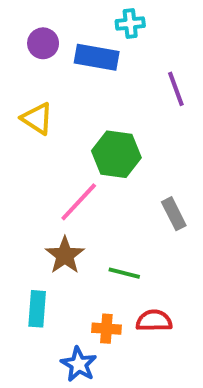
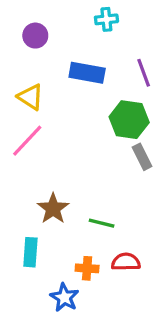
blue rectangle: (97, 57) -> (87, 73), moved
green hexagon: (116, 154) -> (129, 120), moved
pink line: (79, 202) -> (27, 141), moved
gray rectangle: (174, 214) -> (142, 157), moved

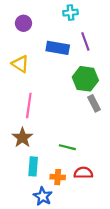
purple line: (144, 73) -> (85, 41), moved
pink line: (27, 141) -> (29, 106), moved, turned -35
brown star: (53, 209) -> (22, 138), moved
cyan rectangle: (30, 252) -> (33, 166), moved

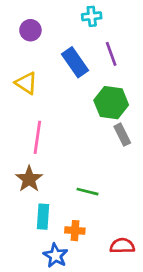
blue rectangle: (58, 48) -> (75, 62), turned 45
red semicircle: (83, 173) -> (122, 246), moved

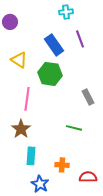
purple circle: (30, 30) -> (10, 22), moved
green hexagon: (111, 103) -> (50, 74), moved
green line: (87, 192) -> (74, 128), moved
orange cross: (75, 231) -> (62, 165), moved

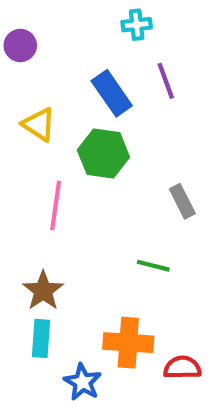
brown star: (21, 129) -> (43, 291), moved
cyan rectangle: (31, 156) -> (41, 338), moved
orange cross: (62, 165) -> (128, 343), size x1.6

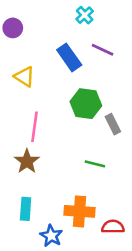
cyan cross: (137, 25) -> (85, 15), turned -36
purple line: (166, 81) -> (103, 50), turned -45
green hexagon: (103, 154) -> (86, 104), moved
brown star: (43, 291) -> (27, 161), moved

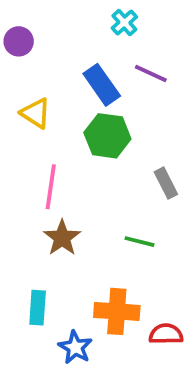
green hexagon: (86, 104) -> (107, 136), moved
brown star: (27, 161) -> (62, 238), moved

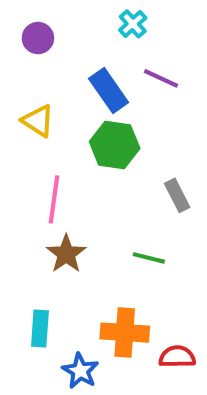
purple circle: (19, 41) -> (38, 38), moved

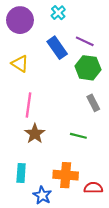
cyan cross: (133, 24) -> (58, 13), moved
purple circle: (38, 38) -> (20, 20), size x1.6
green hexagon: (115, 145) -> (88, 68), moved

